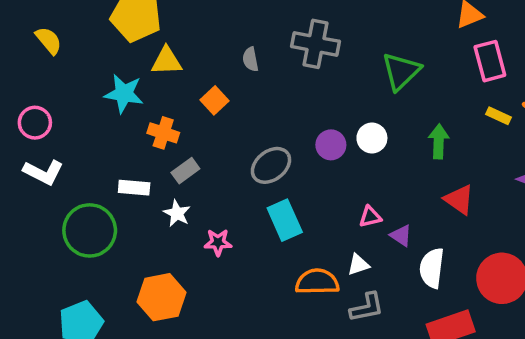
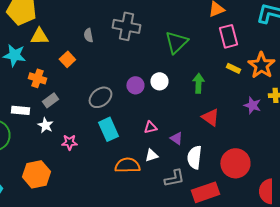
pink triangle: (370, 217) -> (150, 127), moved
gray L-shape: (367, 307) -> (174, 178), moved

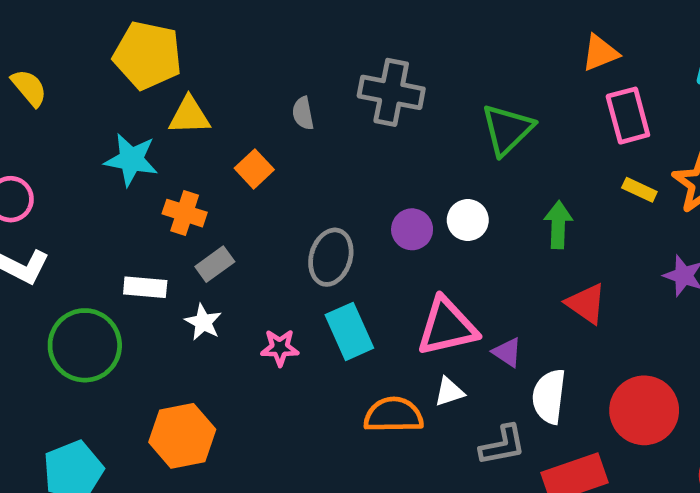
gray ellipse: (100, 97) -> (331, 257), turned -35
pink triangle: (150, 127) -> (447, 327), size x2.0
pink star: (69, 142) -> (280, 348), moved

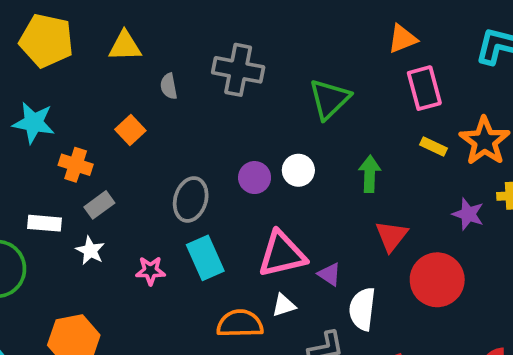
yellow triangle: (189, 116) -> (125, 46), moved
red triangle: (586, 304) -> (391, 236), turned 33
red circle: (644, 410) -> (437, 280), moved

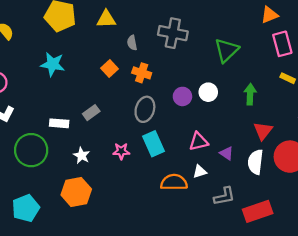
orange cross: (76, 165) -> (142, 73), moved
white star: (90, 251) -> (82, 155), moved
pink triangle: (282, 254) -> (199, 142), size x0.7
white semicircle: (362, 309) -> (255, 162), moved

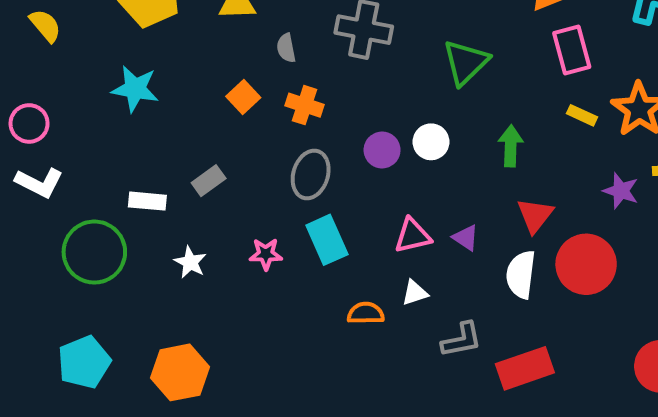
purple triangle: (226, 153) -> (466, 238), moved
orange semicircle: (174, 182) -> (366, 313), size x0.7
orange hexagon: (76, 192) -> (180, 372), moved

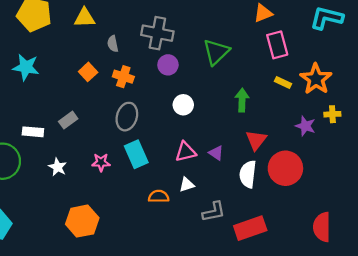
white circle: (431, 142) -> (183, 105), moved
purple circle: (382, 150) -> (168, 65), moved
orange hexagon: (180, 372) -> (82, 221), moved

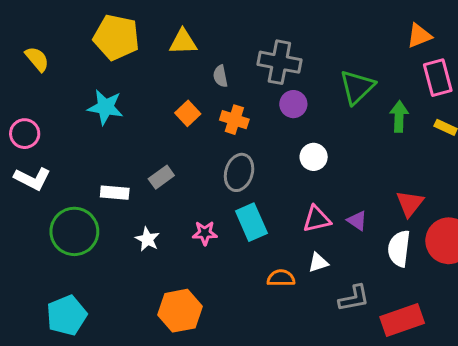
green arrow: (242, 100) -> (399, 117), moved

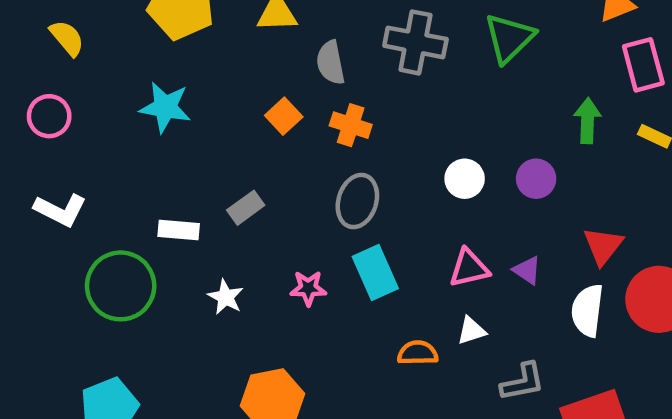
gray semicircle: (220, 76) -> (331, 63), size x1.4
green triangle: (357, 87) -> (509, 38), moved
purple circle: (293, 104) -> (536, 179), moved
pink circle: (25, 134) -> (49, 116), moved

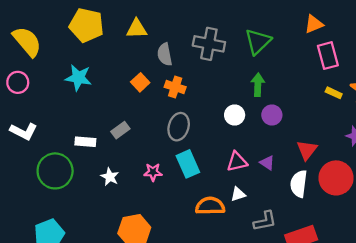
yellow semicircle: (67, 38) -> (27, 42), size x1.6
green arrow: (587, 121) -> (258, 85), moved
orange semicircle: (418, 353) -> (210, 206), size x1.4

